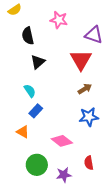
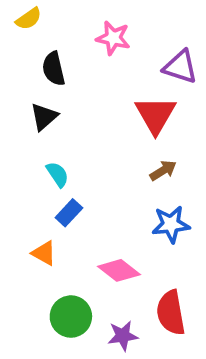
black triangle: (38, 62) -> (44, 117), moved
red semicircle: (89, 163) -> (171, 313), size x1.6

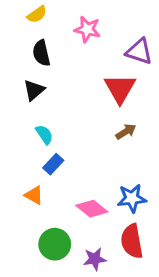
yellow semicircle: (29, 19) -> (37, 14), moved
blue star: (171, 224) -> (132, 198), moved

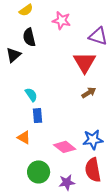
black triangle: (34, 90) -> (13, 55), moved
blue rectangle: (53, 164) -> (38, 116), turned -48

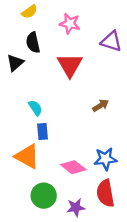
red triangle: (85, 62) -> (70, 65), moved
orange triangle: (24, 138) -> (27, 156), size x1.6

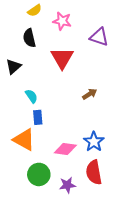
yellow semicircle: (29, 12) -> (35, 10), moved
black triangle: (15, 63) -> (13, 67), moved
blue star: (105, 159) -> (94, 142), turned -30
pink diamond: (73, 167) -> (65, 149), turned -30

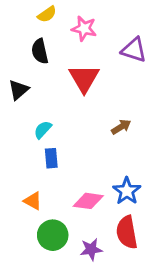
cyan semicircle: (31, 96) -> (43, 130), turned -104
orange triangle: (24, 140) -> (33, 201), moved, size x0.6

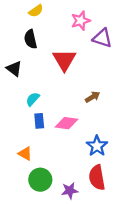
pink star: (84, 28) -> (81, 21), moved, turned -30
black triangle: (18, 90) -> (14, 69), turned -42
pink diamond: (88, 201) -> (66, 123), moved

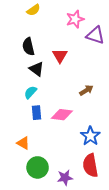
black semicircle: (30, 39) -> (28, 47), moved
red triangle: (64, 60) -> (60, 56), size x0.7
black triangle: (14, 69) -> (37, 69), moved

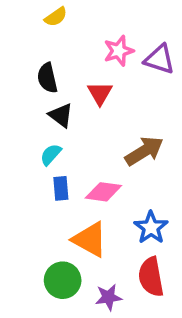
pink star: (75, 19) -> (119, 51), moved
brown arrow: (86, 90) -> (144, 151), size x1.6
orange triangle: (23, 143) -> (90, 239), moved, size x1.6

